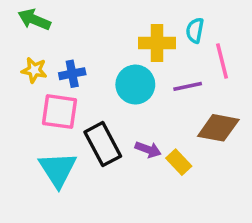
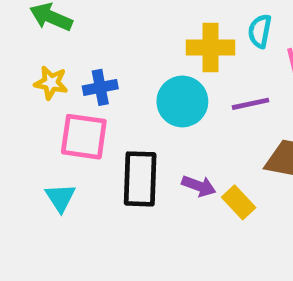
black rectangle: (103, 144) -> (140, 179), turned 30
cyan triangle: (58, 169) -> (60, 198), moved, size x0.6

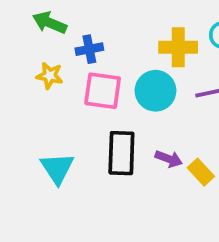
blue cross: (100, 87) -> (89, 49), moved
pink square: (84, 137) -> (103, 91), moved
cyan triangle: (60, 198) -> (57, 168), size x1.4

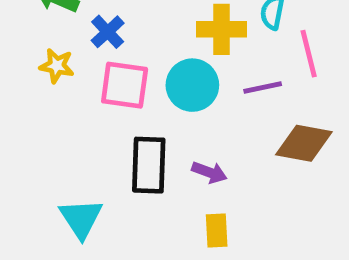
blue cross: (89, 49) -> (108, 32), turned -32
cyan triangle: (57, 168) -> (81, 218), moved
yellow rectangle: (201, 172) -> (217, 230), moved, turned 40

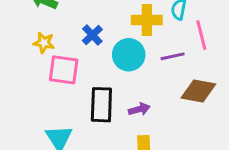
blue cross: (108, 32) -> (92, 35), moved
pink square: (125, 85) -> (64, 70), moved
purple arrow: (209, 172) -> (139, 109), turned -35

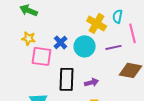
yellow cross: (147, 20) -> (97, 23), turned 30
blue cross: (92, 35) -> (61, 42), moved

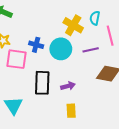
blue cross: (61, 42) -> (36, 45), turned -32

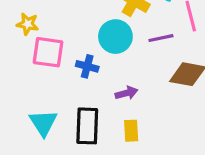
blue cross: (36, 45) -> (87, 66), moved
black rectangle: (42, 83) -> (87, 126), moved

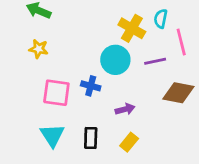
pink square: (48, 52) -> (56, 93), moved
black rectangle: (87, 126) -> (91, 138), size x0.7
yellow rectangle: (131, 131) -> (129, 142), turned 42

